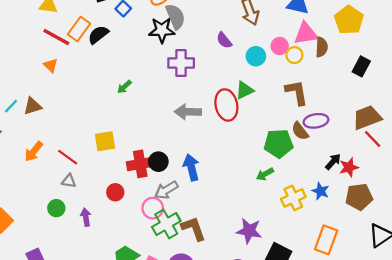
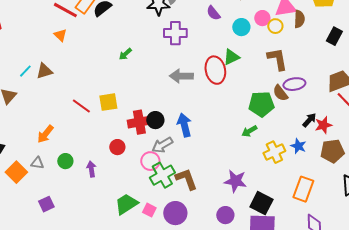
orange arrow: (34, 151) -> (45, 134), moved
red line: (68, 157) -> (81, 106), moved
gray triangle: (69, 181) -> (37, 163), moved

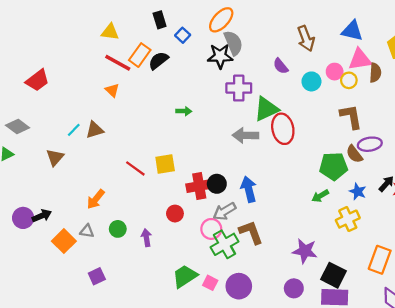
green arrow: (125, 54) -> (184, 111), turned -136
green triangle: (231, 57) -> (266, 109), moved, size x1.4
blue star: (298, 146) -> (358, 192), moved
brown L-shape: (186, 179) -> (251, 232), moved

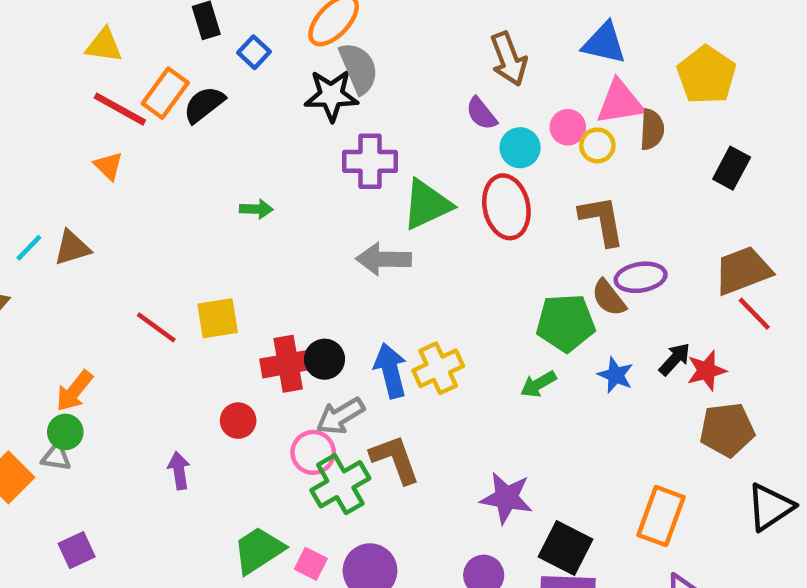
purple semicircle: (281, 66) -> (481, 114), moved
red ellipse: (283, 129) -> (506, 207), moved
yellow cross: (348, 219) -> (438, 368), moved
green circle: (118, 229) -> (65, 432), moved

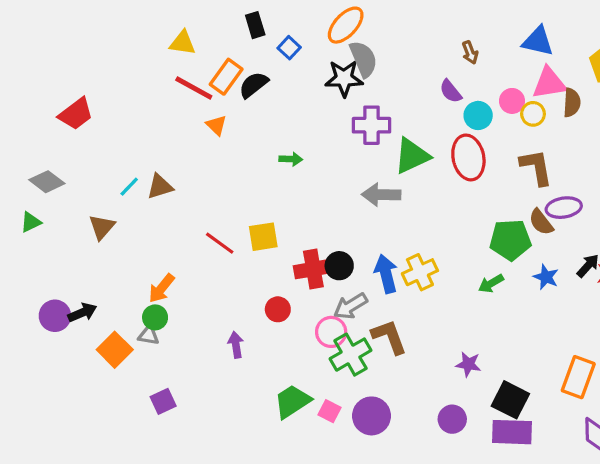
brown arrow: (509, 59) -> (470, 53), size x0.6
orange triangle: (108, 166) -> (216, 125), moved
purple star: (506, 498) -> (468, 364), size x0.7

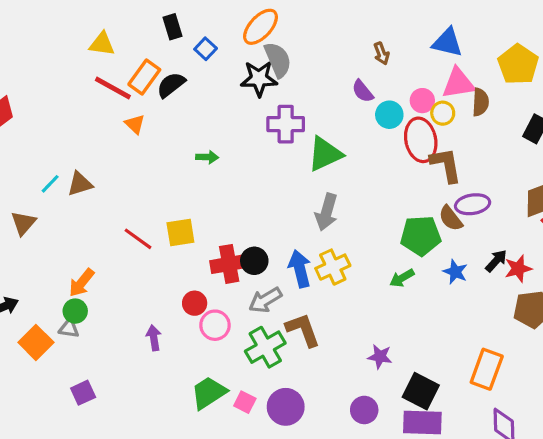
red ellipse: (468, 157) -> (421, 140), moved
gray arrow: (381, 195) -> (327, 212), moved, turned -75
pink circle: (331, 332) -> (215, 325), moved

